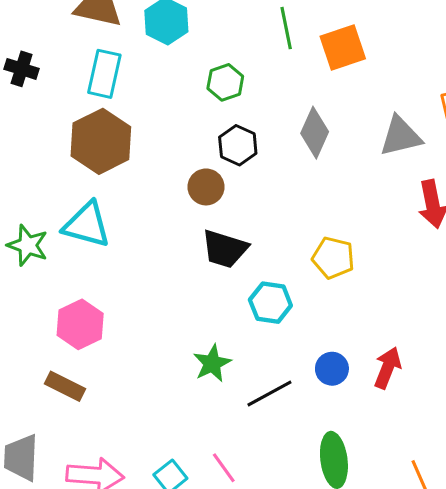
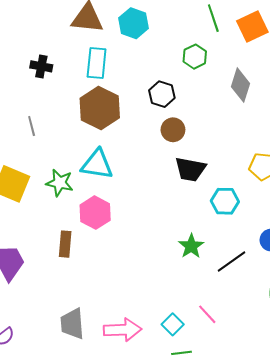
green hexagon: (225, 82) -> (195, 57), moved
black hexagon: (238, 145) -> (162, 94), moved
pink hexagon: (80, 324) -> (95, 213), moved
brown rectangle: (65, 386) -> (65, 244), moved, turned 75

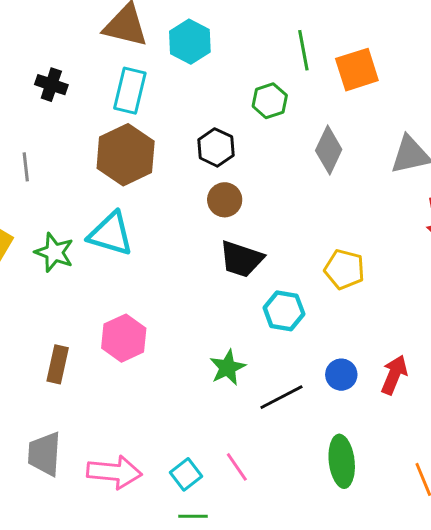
pink hexagon: (95, 213) -> (124, 338), moved
brown rectangle: (65, 244) -> (58, 364), moved

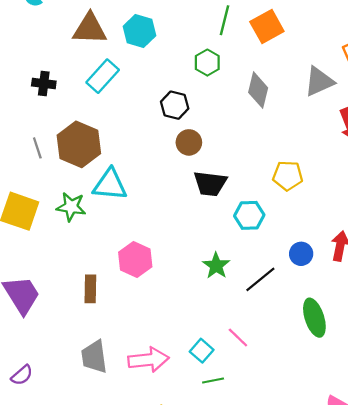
green line: (303, 50) -> (224, 20), turned 36
cyan rectangle: (130, 91) -> (103, 76), turned 40
brown hexagon: (126, 155) -> (79, 144), moved

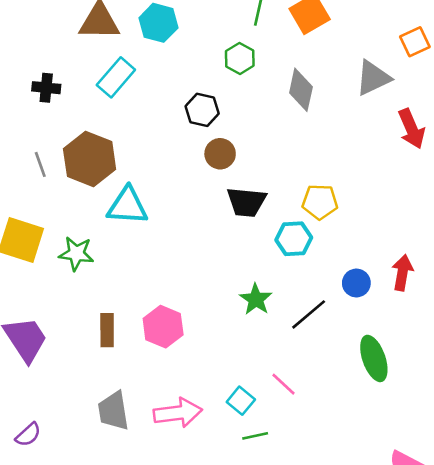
yellow pentagon: (288, 176) -> (320, 202), moved
green star: (71, 207) -> (76, 254), moved
pink hexagon: (135, 259) -> (163, 327), moved

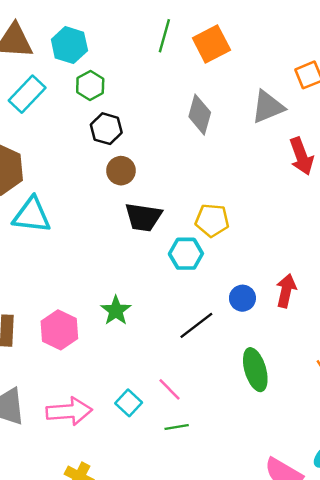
green hexagon: (240, 58) -> (90, 85), moved
green star: (256, 299) -> (116, 311), moved
green line: (255, 436) -> (177, 427), moved

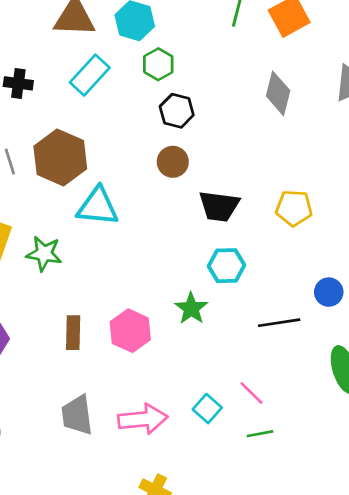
brown circle: (121, 171) -> (173, 162), moved
cyan hexagon: (186, 254) -> (227, 266), moved
black line: (196, 325) -> (279, 323), turned 30

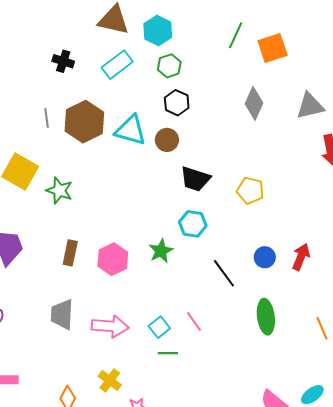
cyan triangle: (98, 207) -> (131, 130), moved
black line: (279, 323) -> (224, 273), turned 52
green line: (260, 434) -> (168, 353), moved

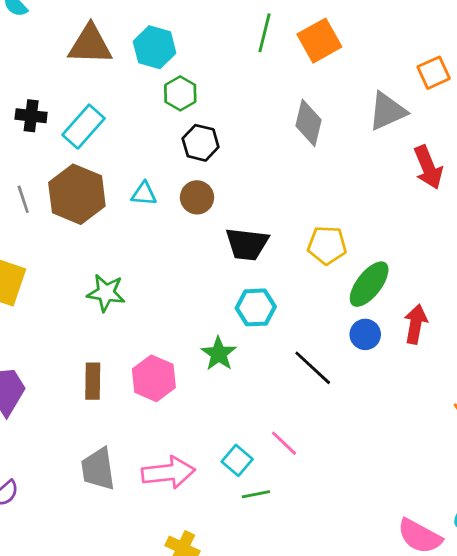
cyan rectangle: (117, 65) -> (83, 127), moved
cyan triangle: (131, 130) -> (144, 194), size x0.6
green star: (59, 191) -> (106, 293), moved
green ellipse: (266, 317) -> (369, 284), moved, turned 56

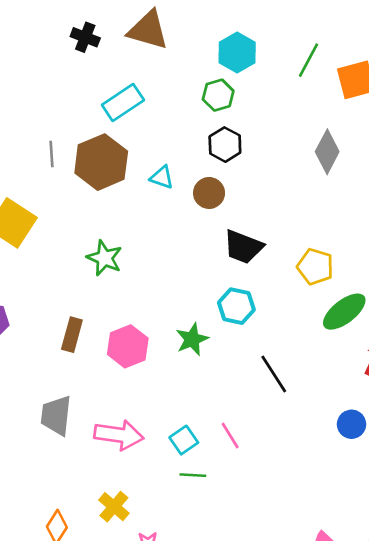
cyan hexagon: (155, 47) -> (237, 53), moved
black cross: (31, 116) -> (85, 37), moved
blue circle: (365, 334) -> (352, 424), moved

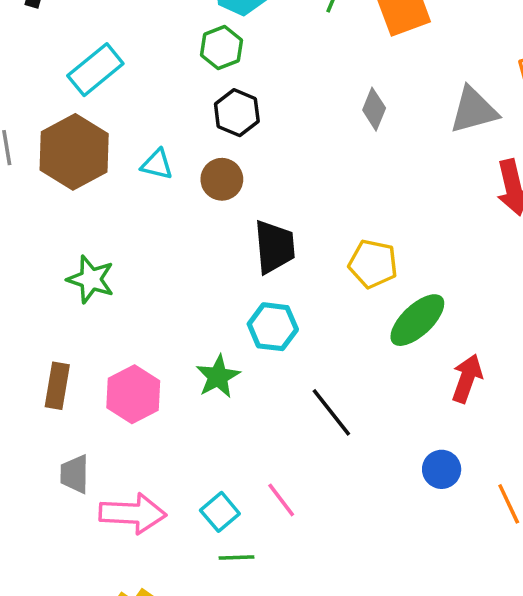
gray diamond: (327, 152) -> (374, 109), size x0.7
black trapezoid: (243, 247) -> (274, 247), turned -111
gray trapezoid: (56, 415) -> (75, 474), moved, size x0.7

